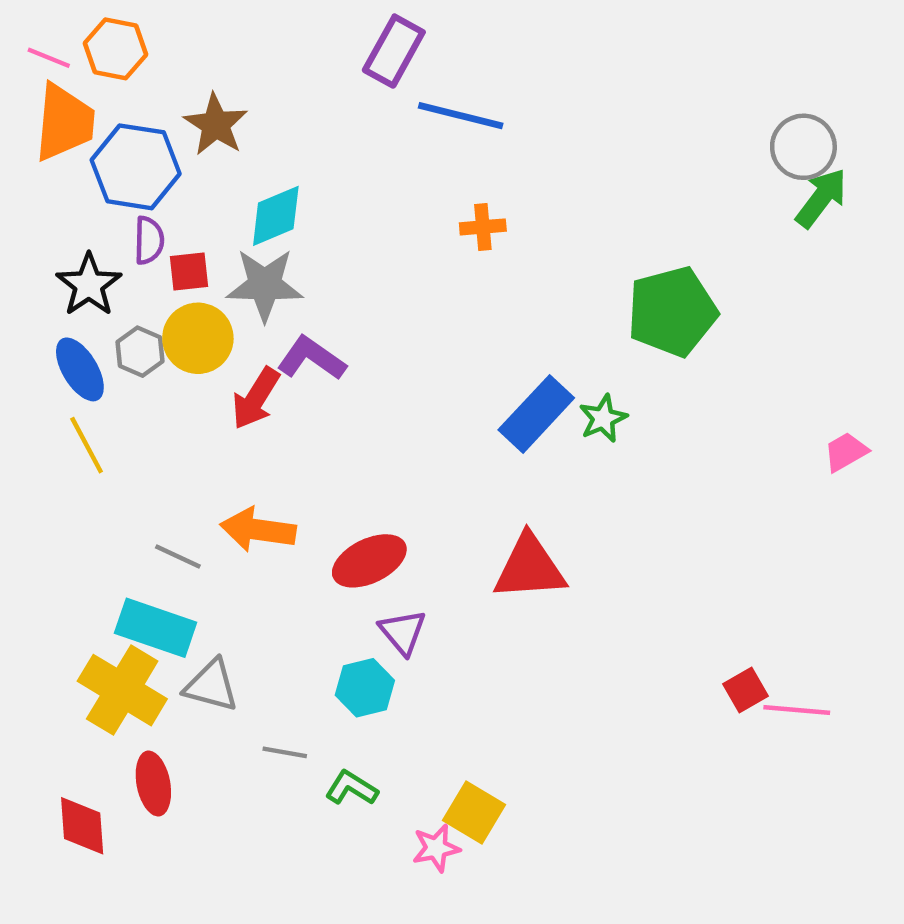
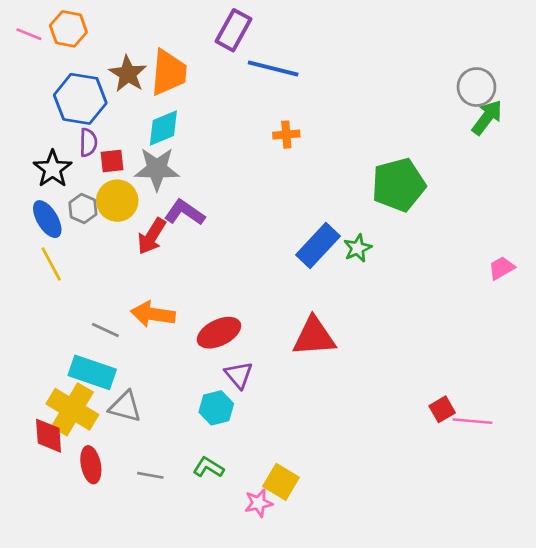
orange trapezoid: (64, 122) -> (169, 72), moved
gray line: (285, 752) -> (150, 475), moved
red diamond: (82, 826) -> (49, 436), moved

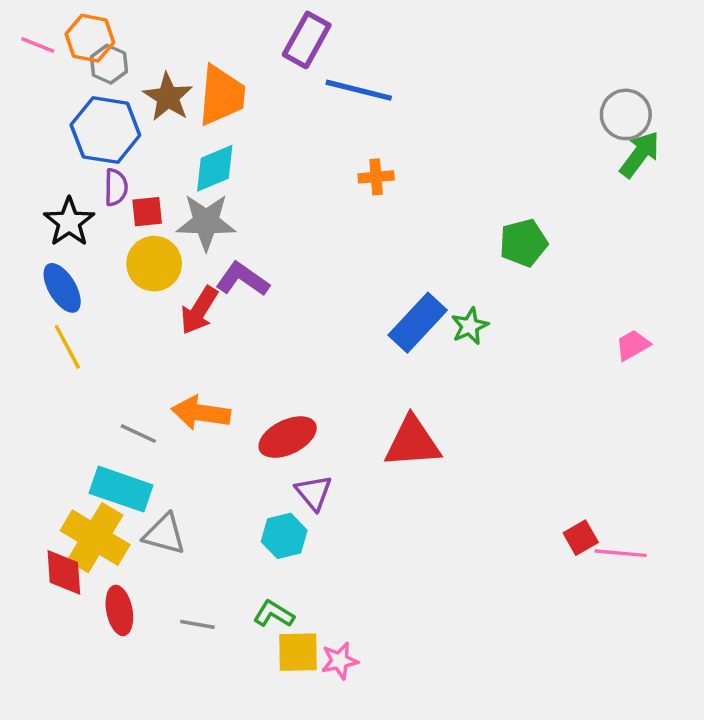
green pentagon: (399, 185) -> (523, 243), size x0.7
gray hexagon: (83, 209) -> (109, 64), moved
pink trapezoid: (502, 268) -> (633, 345), moved
yellow square: (281, 482) -> (298, 652), moved, turned -32

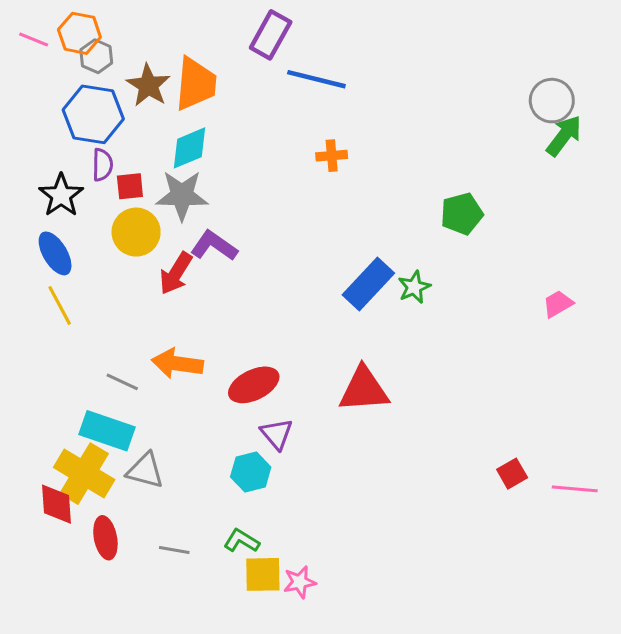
pink line: (621, 553) -> (575, 489), moved

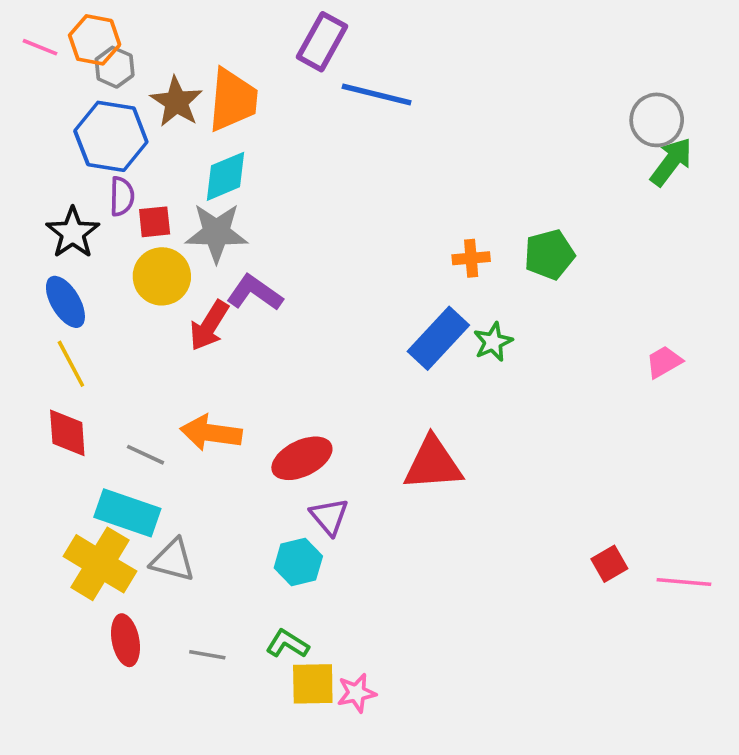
orange cross: (332, 156) -> (471, 258), moved
red diamond: (57, 504) -> (67, 433), moved

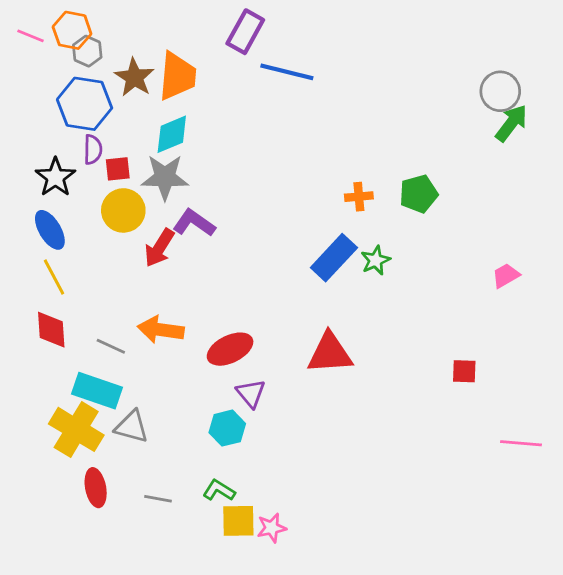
red square: (609, 564) -> (464, 371), moved, turned 32

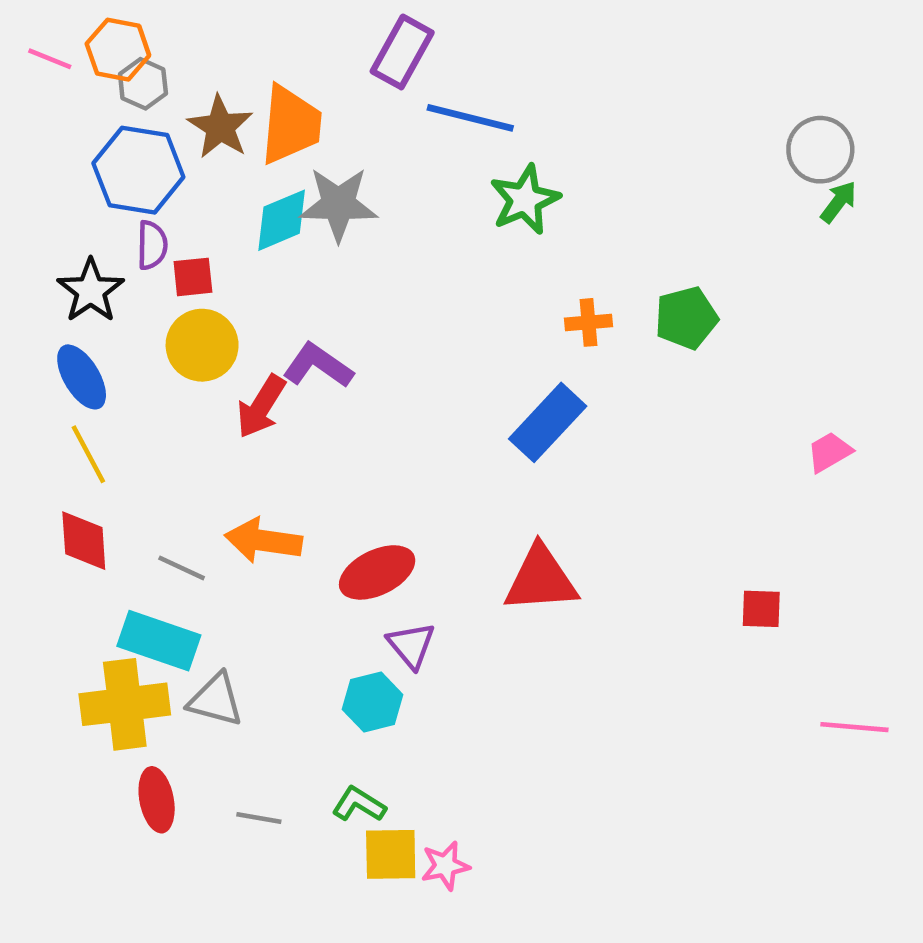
green arrow: (511, 123) -> (839, 202), size x0.7
gray star: (165, 177) -> (338, 204), moved
green star: (376, 260) -> (525, 200), moved, size x1.4
yellow cross: (76, 429) -> (125, 704), turned -38

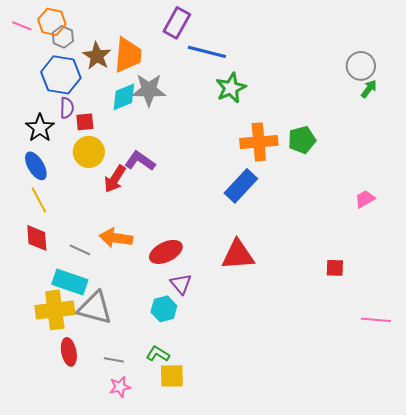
orange cross: (588, 322) -> (259, 142), size x1.8
gray triangle: (216, 700) -> (95, 308), size x1.4
pink star: (445, 866) -> (120, 387), moved

